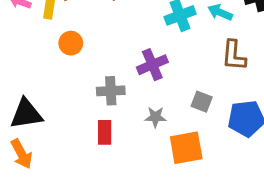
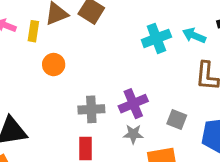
purple cross: (152, 65) -> (133, 104), moved

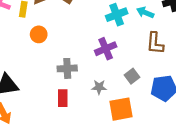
purple cross: (133, 104) -> (106, 49), moved
gray square: (177, 120) -> (132, 76), turned 32

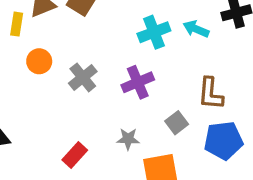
brown L-shape: (155, 43) -> (211, 94), moved
gray cross: (67, 68) -> (83, 77), moved, turned -36
red rectangle: (63, 98) -> (75, 155), turned 42

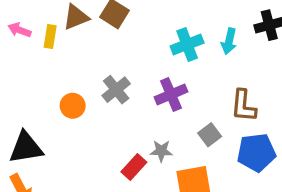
cyan arrow: (196, 29) -> (229, 41), turned -100
orange circle: (39, 61) -> (73, 106), moved
red rectangle: (75, 155) -> (134, 167), moved

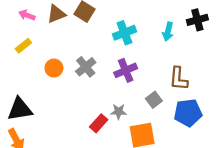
pink arrow: (19, 30) -> (27, 15), moved
yellow rectangle: (50, 36) -> (23, 46), moved, turned 42
cyan cross: (187, 44) -> (124, 33), moved
orange circle: (73, 106) -> (54, 68), moved

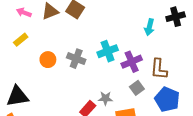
cyan cross: (124, 33) -> (108, 51), moved
gray cross: (86, 67) -> (76, 59), turned -30
purple cross: (126, 70) -> (132, 62), moved
blue pentagon: (188, 113) -> (167, 99), turned 30

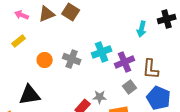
black triangle: (18, 96) -> (30, 95), moved

